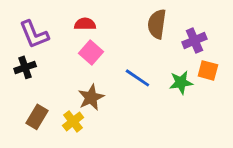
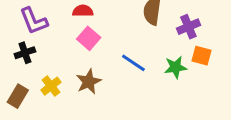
brown rectangle: (37, 117) -> (18, 96), moved
yellow cross: (73, 121) -> (51, 86), moved

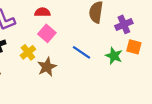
green star: (175, 67) -> (114, 56), turned 30
yellow cross: (51, 86) -> (28, 52), moved

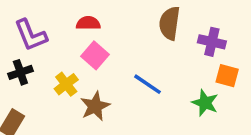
purple cross: (124, 24) -> (212, 42), turned 36
green star: (114, 56) -> (205, 103), moved

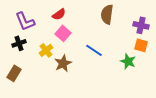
red semicircle: (88, 23) -> (59, 14), turned 144
purple cross: (212, 42) -> (141, 25), moved

